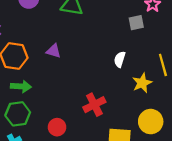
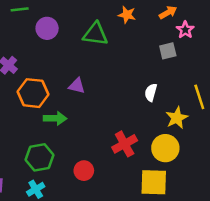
green arrow: (21, 86) -> (55, 118), moved
yellow circle: (151, 122) -> (165, 148), moved

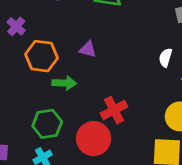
red cross: (125, 144) -> (114, 110), moved
red circle: (84, 171) -> (94, 139), size x1.6

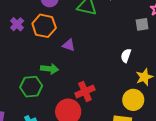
orange hexagon: (41, 56) -> (44, 26), moved
green hexagon: (47, 124) -> (31, 87), moved

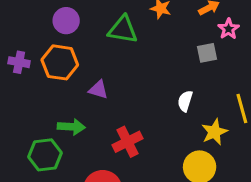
purple cross: (17, 24) -> (19, 62), turned -32
red cross: (85, 92) -> (128, 142), moved

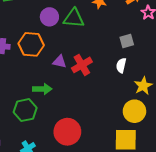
purple circle: (66, 21) -> (49, 17), moved
gray square: (207, 53) -> (127, 41), moved
red cross: (128, 142) -> (82, 65), moved

